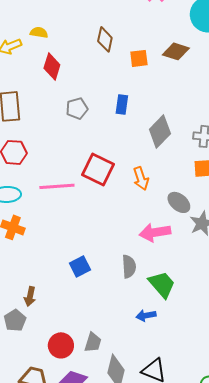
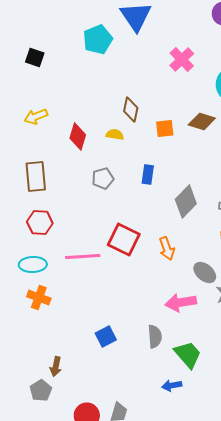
yellow semicircle: (39, 32) -> (115, 134), moved

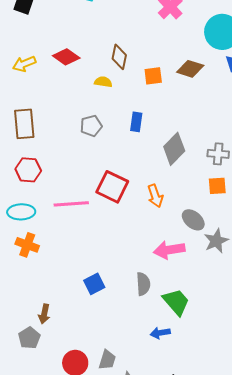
red diamond: (78, 136) -> (66, 57), moved, turned -72

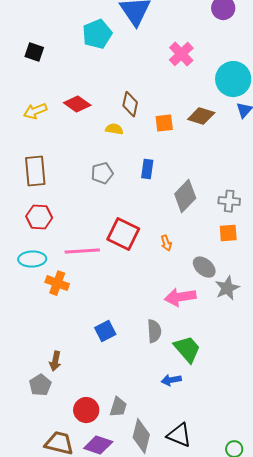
orange arrow: (155, 196) -> (166, 243), size x0.7
orange cross: (27, 245) -> (57, 283), moved

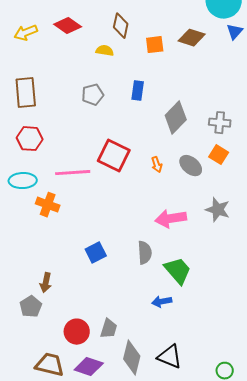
orange square: (228, 233) -> (219, 155), turned 36
gray ellipse: (204, 267) -> (191, 166), moved
gray star: (227, 288) -> (218, 210), turned -30

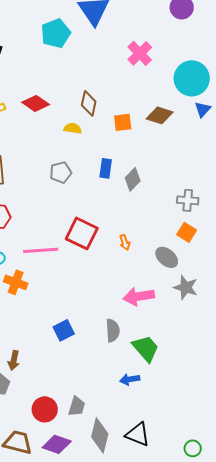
gray diamond: (176, 118) -> (133, 179), moved, size x0.7
gray ellipse: (191, 166) -> (167, 257), moved

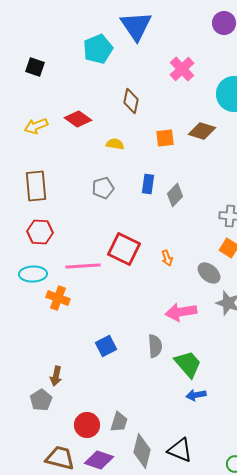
brown diamond: (89, 103) -> (131, 101), moved
blue arrow: (130, 379) -> (196, 395), moved

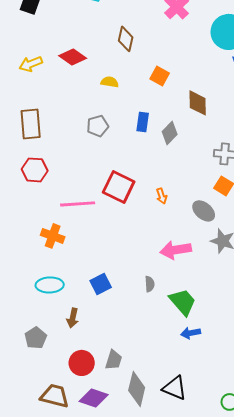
brown diamond: (202, 131) -> (198, 103), moved, turned 72
orange square: (165, 138) -> (160, 76), turned 36
cyan ellipse: (33, 274) -> (50, 285), moved
gray semicircle: (155, 346) -> (150, 284), size x0.7
brown arrow: (56, 376) -> (73, 318), moved

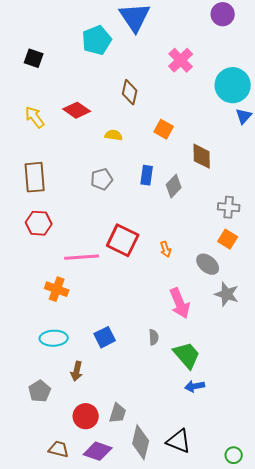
yellow arrow: (31, 64) -> (35, 117), turned 75
pink arrow: (176, 250) -> (180, 303), turned -104
brown trapezoid: (55, 396) -> (59, 449), size x0.7

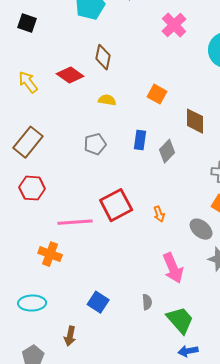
brown diamond: (130, 92) -> (103, 57), moved
brown rectangle: (35, 177) -> (28, 142), turned 44
red square: (123, 240) -> (116, 205), turned 36
blue square: (105, 337) -> (98, 302), turned -30
cyan ellipse: (54, 338) -> (32, 303), moved

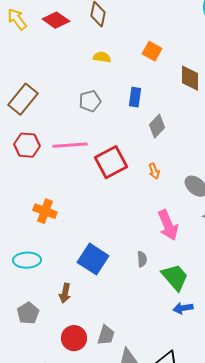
red diamond: (70, 75) -> (56, 20), moved
yellow arrow: (28, 82) -> (17, 19), moved
gray diamond: (167, 151) -> (157, 126), moved
pink line: (75, 222) -> (70, 145), moved
blue square: (98, 302) -> (93, 259), size x1.4

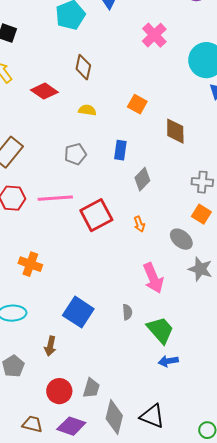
red diamond: (56, 20) -> (44, 91), moved

